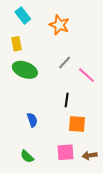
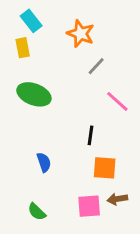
yellow rectangle: (17, 44) -> (23, 48), moved
gray line: (65, 62) -> (96, 66), moved
brown arrow: (90, 155) -> (117, 199), moved

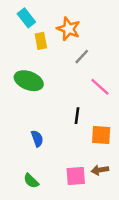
yellow rectangle: (23, 48) -> (41, 41), moved
orange square: (105, 168) -> (101, 135), moved

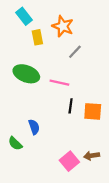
pink line: (100, 87) -> (59, 83), moved, turned -30
orange square: (101, 135) -> (93, 111), moved
pink square: (76, 176) -> (69, 161), turned -36
green semicircle: (31, 181) -> (15, 144), moved

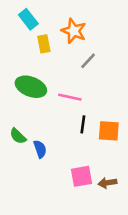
green semicircle: (15, 144) -> (18, 136), moved
pink square: (69, 161) -> (82, 176), moved, turned 30

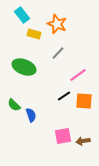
yellow rectangle: (44, 44) -> (34, 34), turned -64
gray line: (88, 61) -> (58, 53), moved
pink line: (70, 97) -> (78, 75), moved, turned -48
black line: (83, 124) -> (64, 96), turned 48

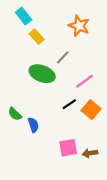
orange star: (57, 24) -> (79, 26), moved
yellow rectangle: (34, 34) -> (37, 37), turned 32
green ellipse: (24, 67) -> (42, 74), moved
orange square: (84, 101) -> (91, 110), turned 36

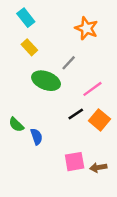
yellow rectangle: (37, 37) -> (29, 47), moved

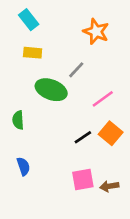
yellow rectangle: (29, 47) -> (33, 53), turned -42
black line: (76, 114) -> (83, 137), moved
green semicircle: (16, 125) -> (18, 120), moved, turned 42
blue semicircle: (36, 137) -> (23, 166), moved

